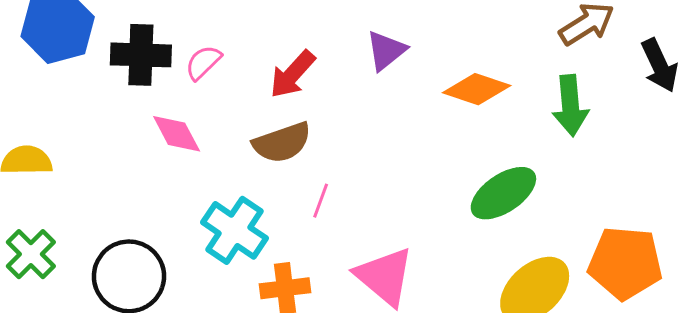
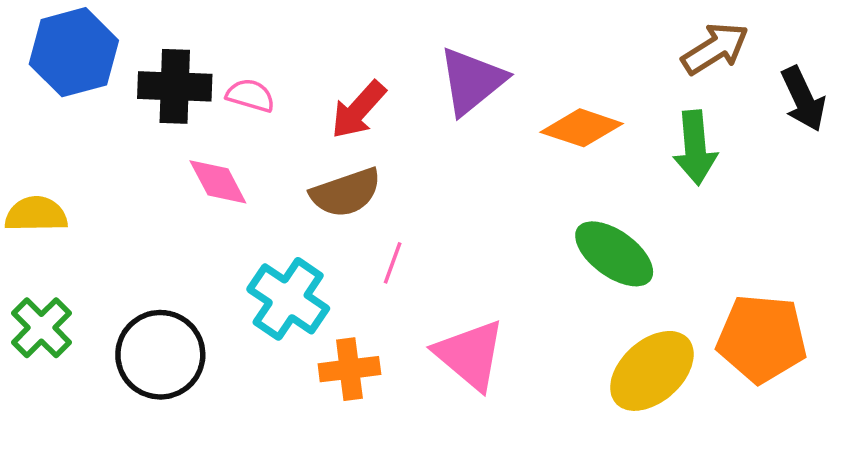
purple triangle: (386, 50) -> (472, 81), size x1.4
pink semicircle: (203, 62) -> (250, 95), turned 60
green ellipse: (503, 193) -> (614, 254), turned 70

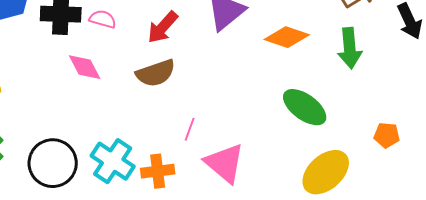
pink line: (393, 263) -> (190, 129), moved
cyan cross: (288, 299) -> (113, 161), moved
orange pentagon: (762, 339) -> (387, 135), moved, size x0.5

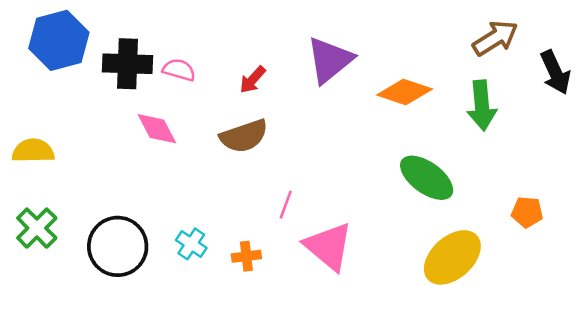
red arrow: (163, 27) -> (253, 80), size x0.7
cyan cross: (113, 161) -> (191, 244), size x0.6
orange cross: (158, 171) -> (246, 256), size x0.7

